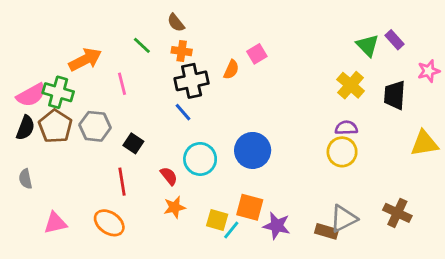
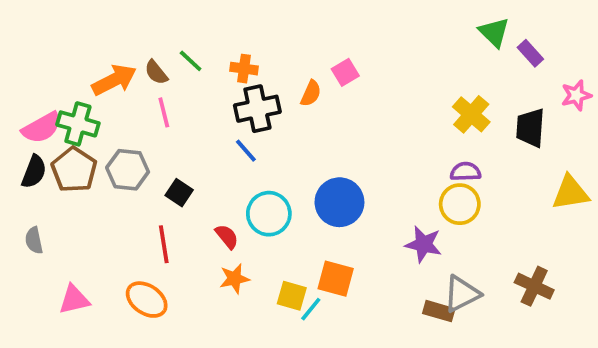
brown semicircle: (176, 23) -> (156, 72), moved
green triangle: (368, 45) -> (494, 32), moved
purple star: (277, 226) -> (423, 244), moved

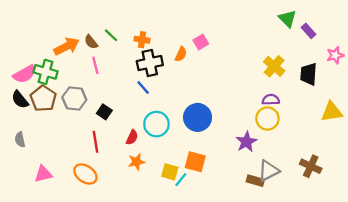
black semicircle: (34, 172) -> (20, 100), turned 120
red semicircle: (227, 237) -> (132, 137), turned 64
purple star: (423, 244) -> (246, 142), turned 30

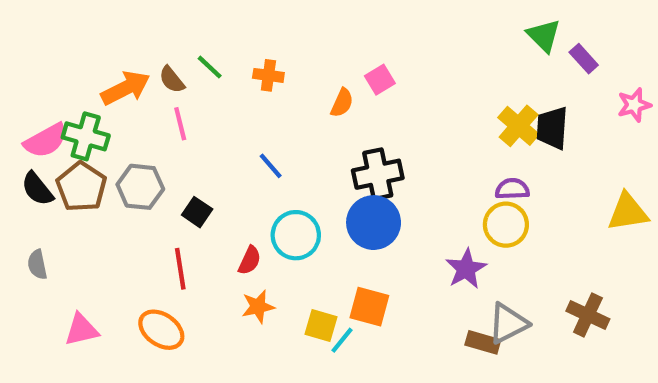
black cross: (150, 63) -> (378, 174), moved
black trapezoid: (309, 74) -> (552, 128), moved

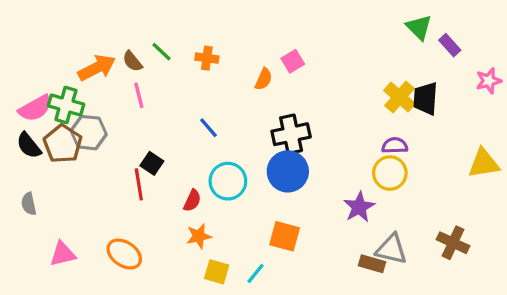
gray hexagon: (140, 187) -> (89, 133), moved
red line: (180, 269) -> (139, 184), moved
gray triangle: (508, 323) -> (391, 249), turned 40
yellow square: (321, 326) -> (217, 272), moved
cyan line: (342, 340) -> (255, 273), moved

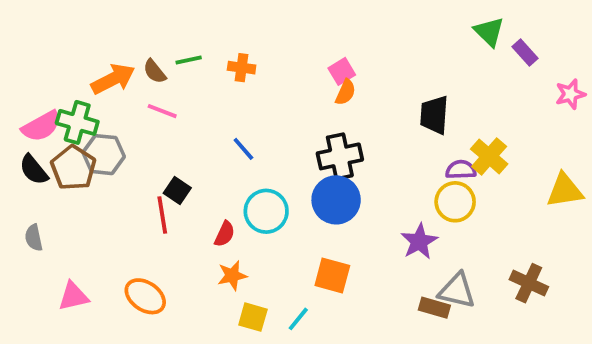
green line: (162, 52) -> (189, 60), turned -55
orange semicircle: (264, 79) -> (346, 92), moved
pink line: (139, 95) -> (162, 111), turned -55
yellow cross: (400, 97) -> (489, 156), moved
black trapezoid: (425, 99) -> (434, 115), moved

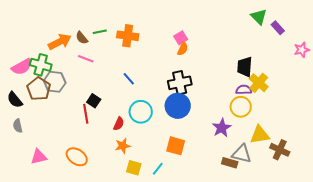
orange cross: (242, 68) -> (128, 36), size x1.5
black trapezoid: (434, 115) -> (245, 67), moved
black semicircle: (34, 170) -> (15, 100), moved
yellow triangle: (565, 190) -> (260, 135), moved

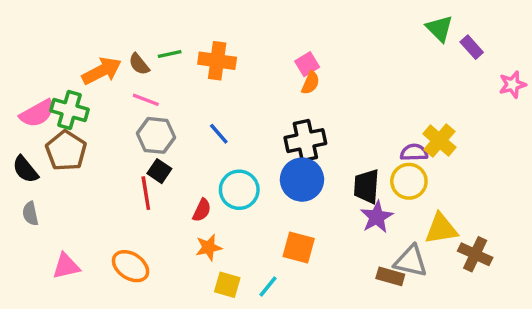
black trapezoid: (245, 67) -> (366, 186), moved
gray hexagon: (55, 82) -> (156, 135), moved

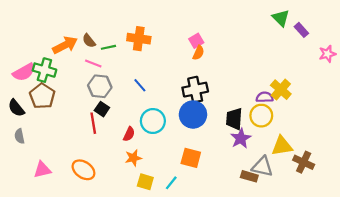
green line: (170, 54) -> (108, 47), moved

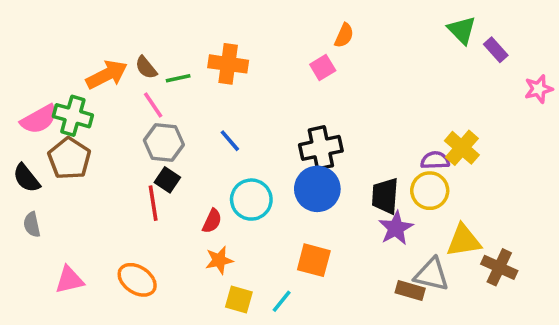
orange semicircle: (198, 53) -> (344, 35), moved
pink line: (93, 64) -> (153, 105), turned 35

